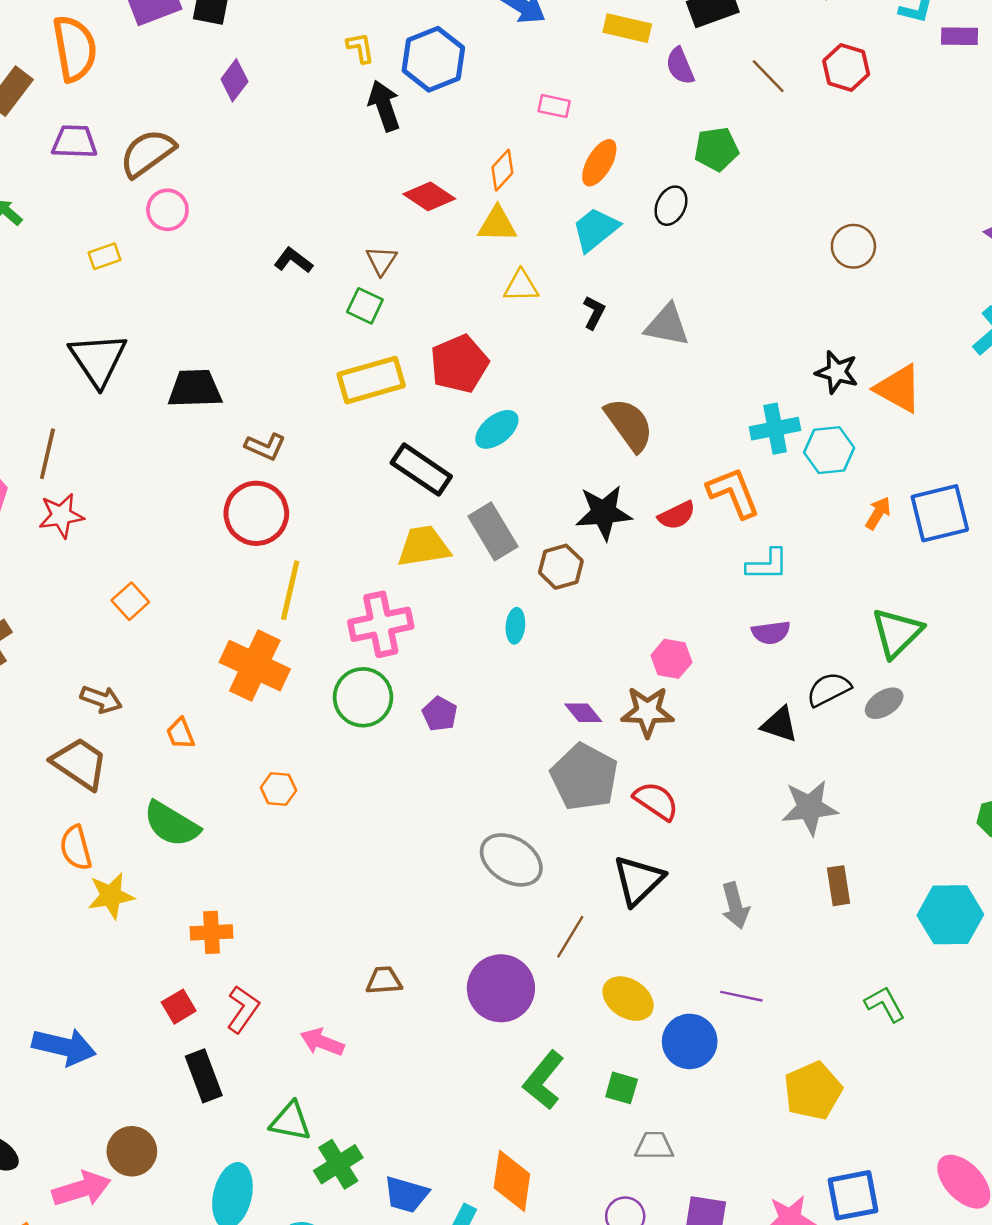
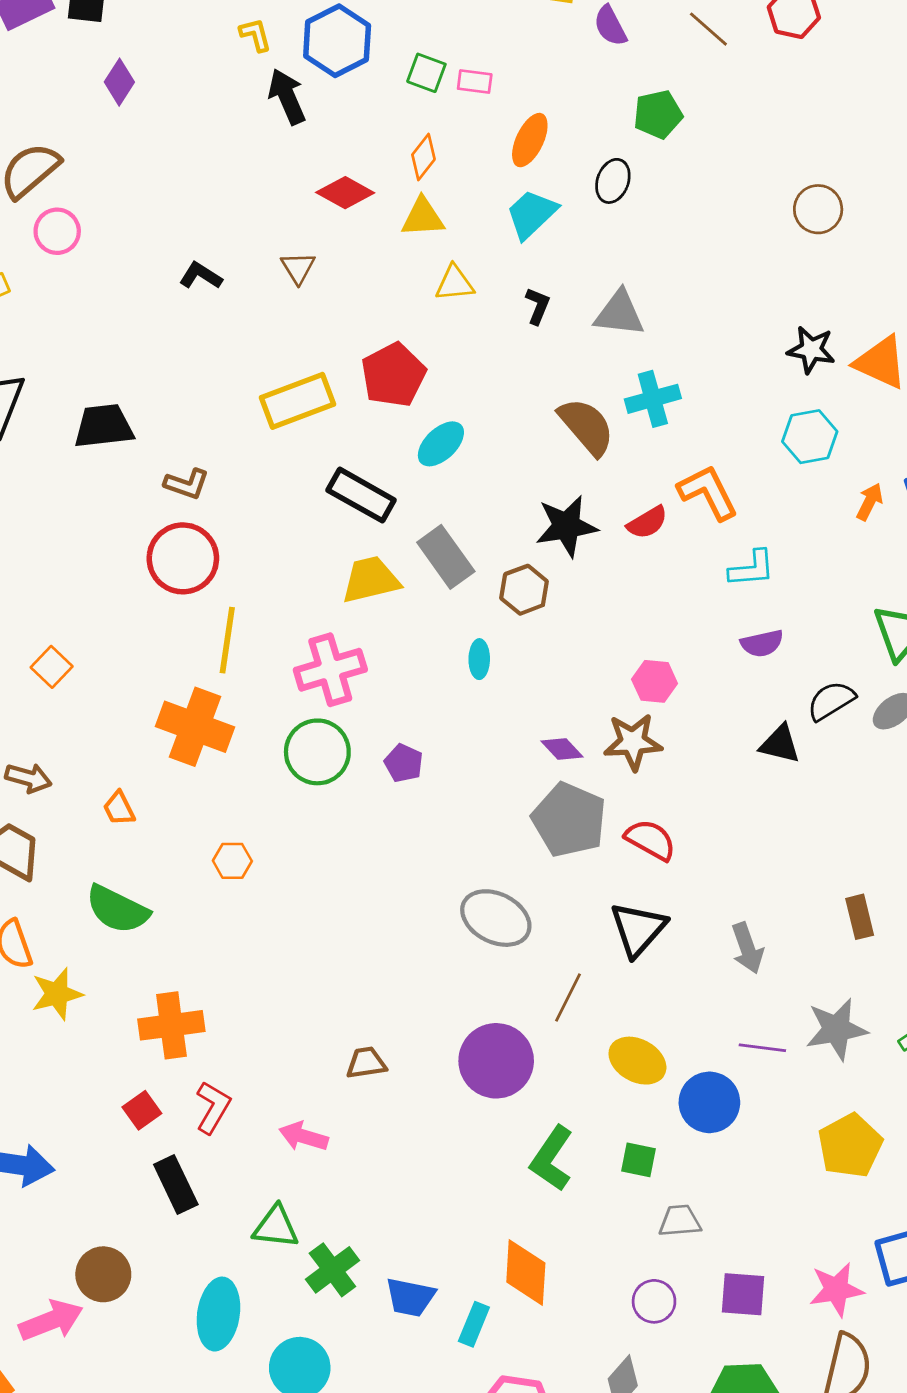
green square: (365, 306) -> (426, 73), moved
cyan cross: (775, 429) -> (653, 399), moved
gray star: (810, 808) -> (836, 1029), moved
orange cross: (212, 932) -> (171, 1025), size x1.4

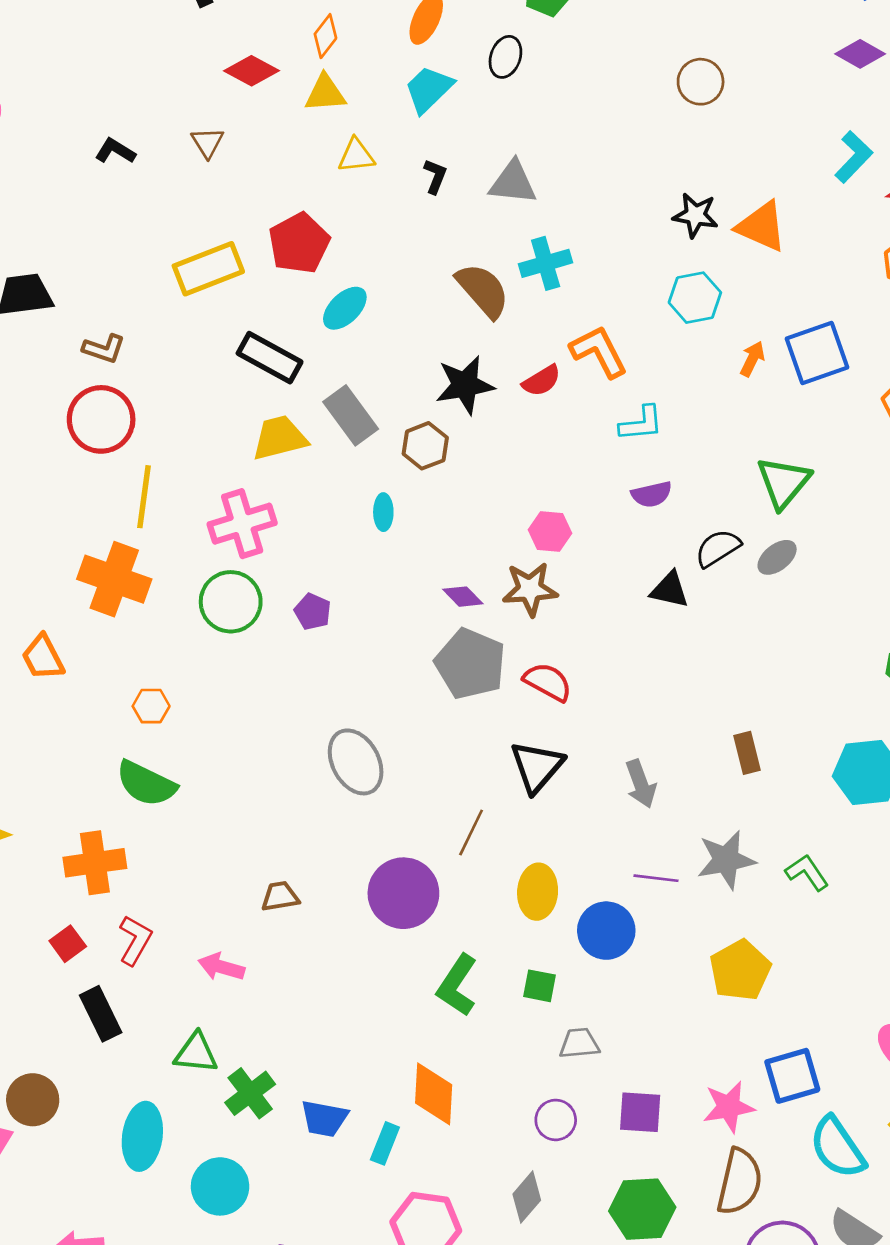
orange trapezoid: (119, 808) -> (43, 657), size x1.4
green semicircle: (117, 909) -> (146, 784), moved
gray ellipse: (496, 918) -> (356, 762), moved, turned 36
yellow ellipse: (637, 1061) -> (538, 892), turned 66

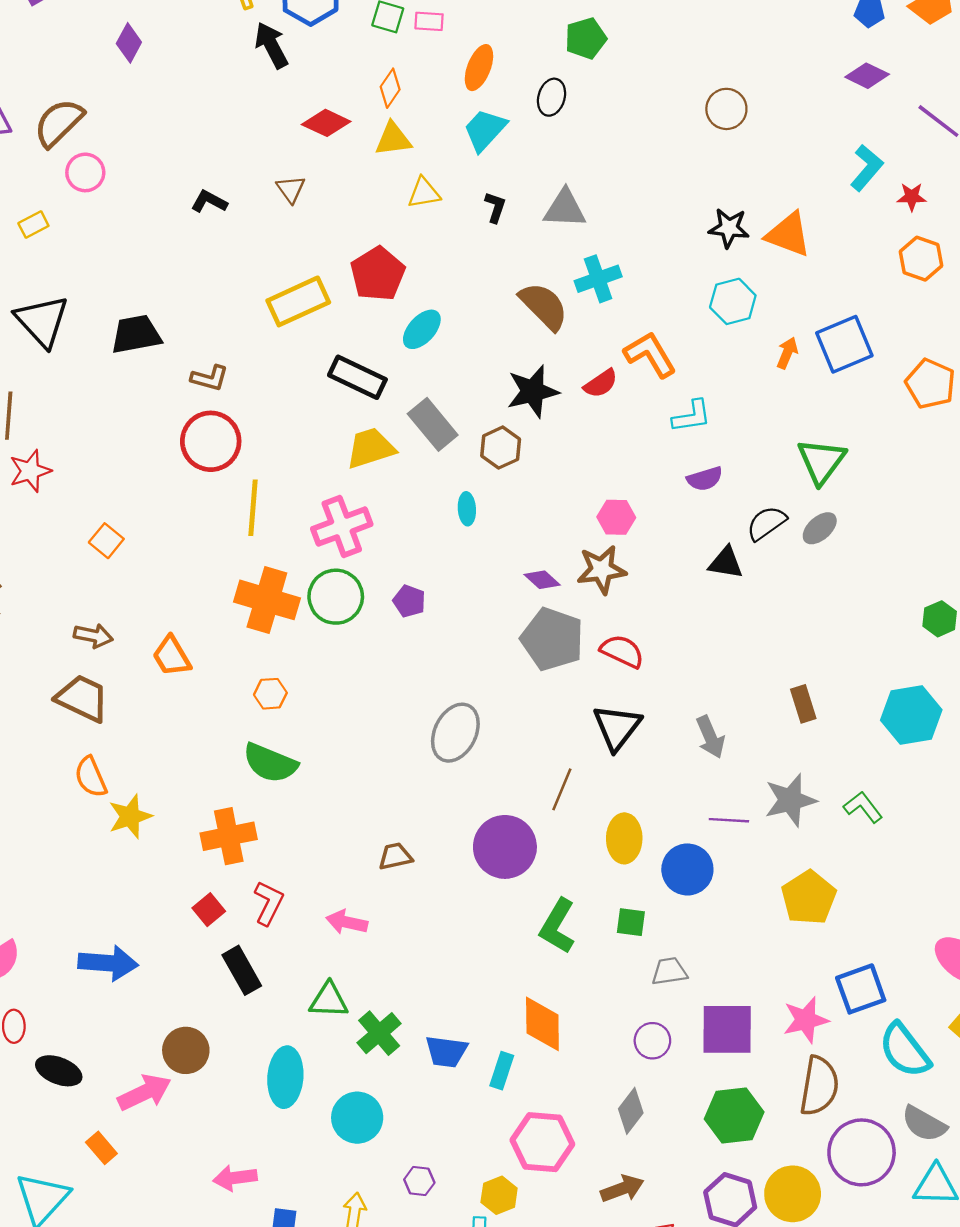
orange cross: (114, 579) -> (267, 600), moved
gray ellipse: (356, 762) -> (455, 733), turned 58
purple square: (640, 1112) -> (727, 1029), size x1.4

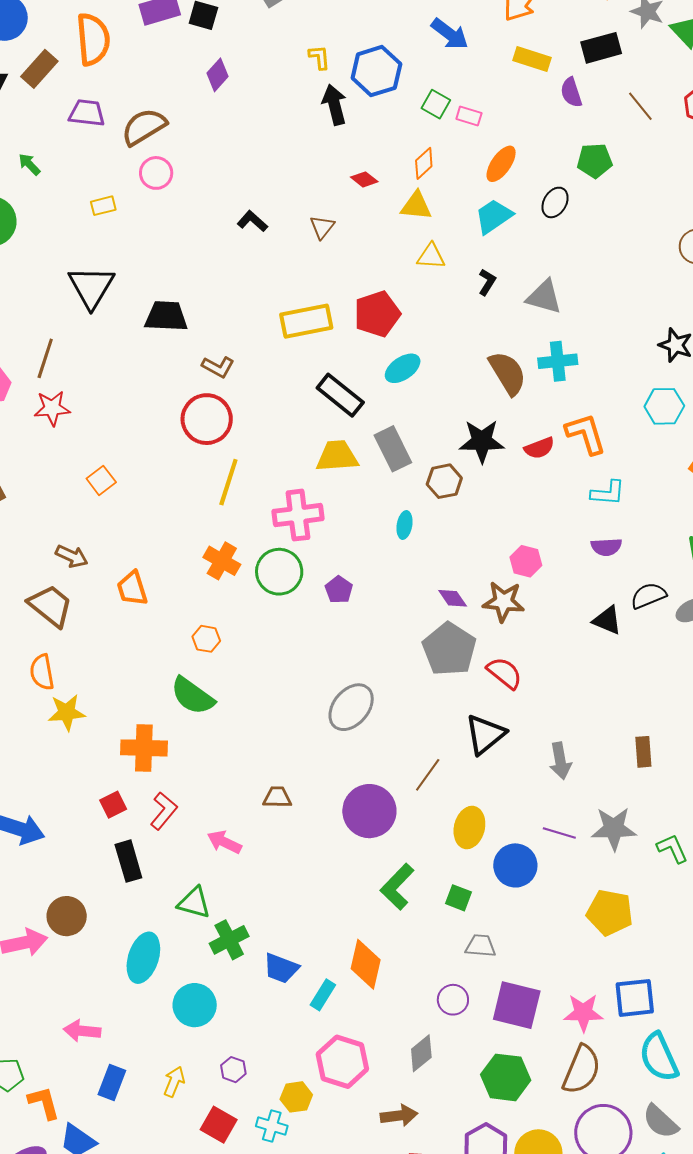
red diamond: (326, 123) -> (364, 179), size x0.7
orange cross: (267, 600) -> (222, 561), size x0.7
yellow pentagon: (809, 898) -> (610, 913), turned 30

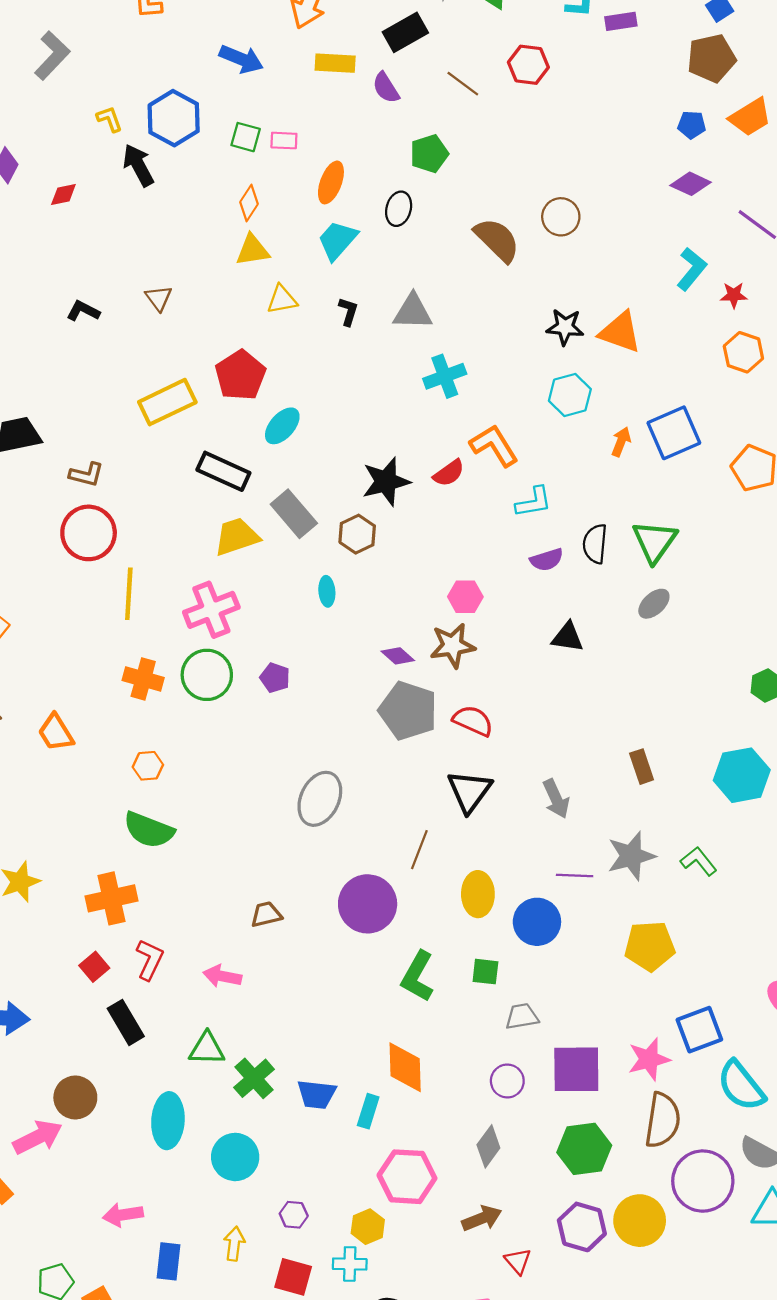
red diamond: (364, 179) -> (63, 194), moved, turned -36
brown semicircle: (508, 373) -> (497, 240), moved
black semicircle: (648, 596) -> (595, 544), moved, turned -48

